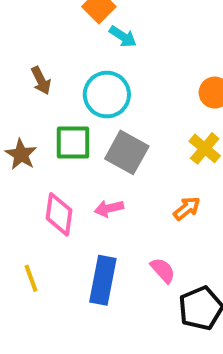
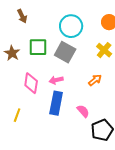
cyan circle: (107, 95) -> (71, 26), moved
yellow line: (31, 278) -> (17, 115), turned 40
blue rectangle: (103, 280) -> (56, 103), moved

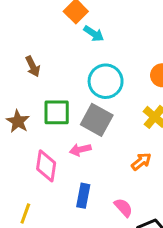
pink arrow: (56, 80) -> (80, 150), moved
blue rectangle: (56, 103) -> (83, 196), size x0.7

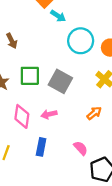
cyan circle: (106, 81) -> (81, 41), moved
pink arrow: (80, 150) -> (49, 114), moved
blue rectangle: (83, 196) -> (41, 147), moved

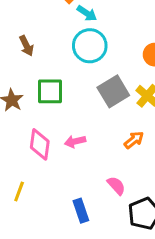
cyan circle: (81, 41) -> (90, 46), moved
gray square: (60, 81) -> (113, 91), moved, turned 30
blue rectangle: (41, 147) -> (81, 211), moved, turned -30

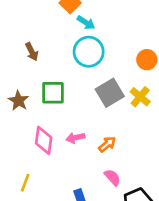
orange arrow: (134, 140) -> (107, 144), moved

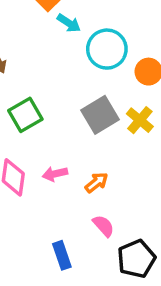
cyan circle: (89, 52) -> (107, 49), moved
green square: (53, 93) -> (25, 115), turned -30

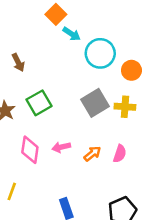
yellow cross: (140, 120) -> (125, 107), turned -36
pink semicircle: (103, 226) -> (120, 154), moved, turned 60

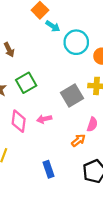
gray square: (95, 103) -> (72, 96), moved
orange arrow: (92, 154) -> (78, 140), moved

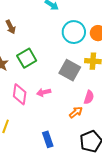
cyan circle: (76, 42) -> (74, 32), moved
gray square: (72, 96) -> (70, 70), turned -30

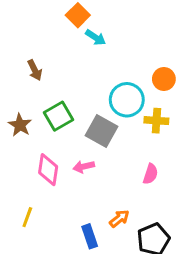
cyan circle: (74, 32) -> (127, 100), moved
gray square: (70, 70) -> (102, 131), moved
orange arrow: (76, 112) -> (119, 219), moved

